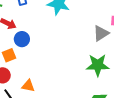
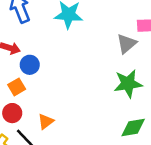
orange triangle: (28, 86) -> (46, 121), turned -40

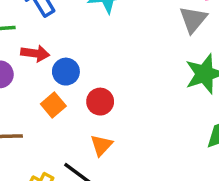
red circle: (12, 113) -> (100, 102), moved

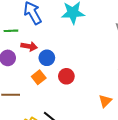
orange triangle: (101, 145) -> (105, 101), moved

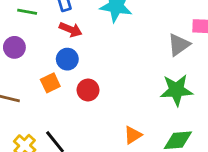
red arrow: (29, 46) -> (71, 30), moved

